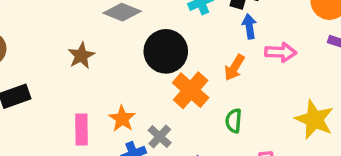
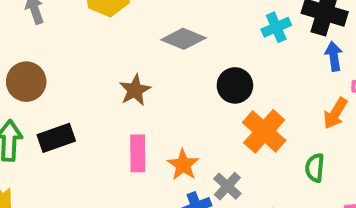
black circle: (166, 51) -> (235, 85), size x0.7
orange arrow: (234, 68) -> (335, 113), moved
pink rectangle: (81, 129) -> (138, 153), moved

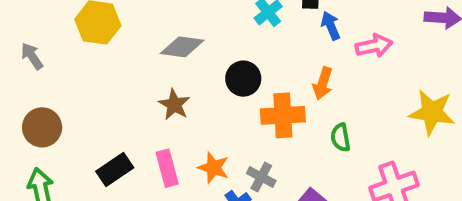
brown star: (135, 90) -> (174, 105), moved
orange arrow: (335, 113) -> (323, 83), moved
orange cross: (264, 131) -> (283, 115), turned -30
black rectangle: (56, 138) -> (115, 170), moved

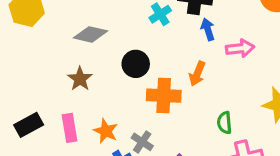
green semicircle: (341, 137) -> (224, 123), moved

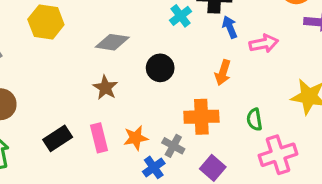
orange cross: (164, 96) -> (201, 117), moved
orange star: (106, 131) -> (136, 138), turned -30

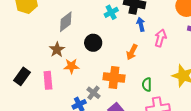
gray diamond: (112, 42) -> (66, 22), turned -55
pink arrow: (264, 43) -> (160, 38), turned -72
black rectangle: (58, 138) -> (22, 76), turned -30
orange star: (136, 138) -> (71, 66), moved

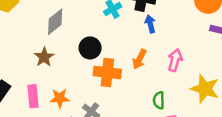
pink arrow: (160, 38) -> (175, 60), moved
orange star: (71, 66) -> (60, 98), moved
orange cross: (114, 77) -> (107, 72), moved

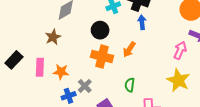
black circle: (90, 48) -> (100, 30), moved
pink arrow: (175, 60) -> (180, 50), moved
green semicircle: (159, 100) -> (130, 85), moved

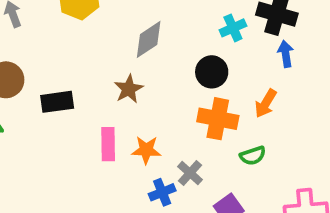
black rectangle: (14, 60) -> (57, 102), moved, turned 42
green semicircle: (130, 85) -> (253, 156), moved, turned -112

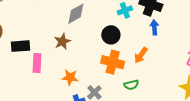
pink rectangle: (108, 144) -> (37, 63), moved

